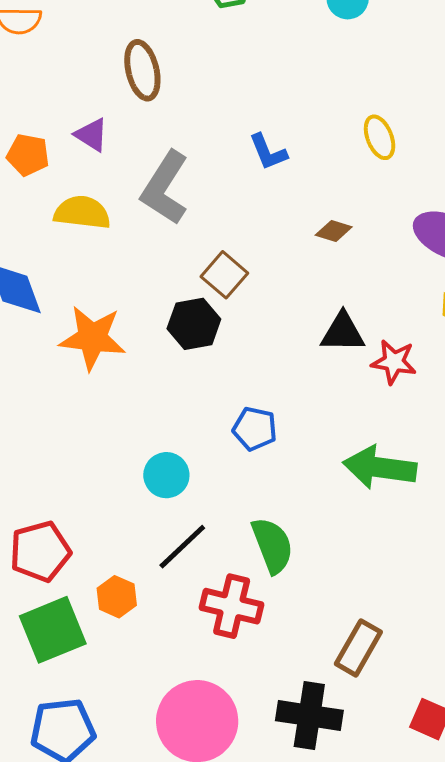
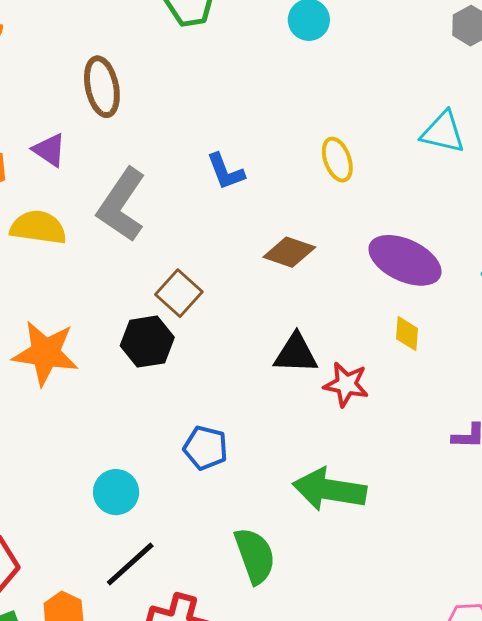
brown diamond: (334, 231) -> (289, 252), size x1.4
green semicircle: (272, 545) -> (255, 556), moved

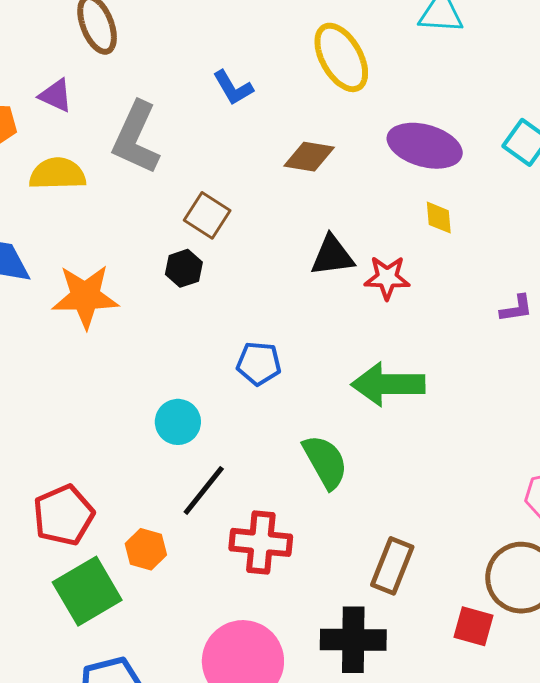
yellow ellipse: (337, 160) -> (341, 57), size x1.6
black hexagon: (147, 342) -> (184, 268), size x0.7

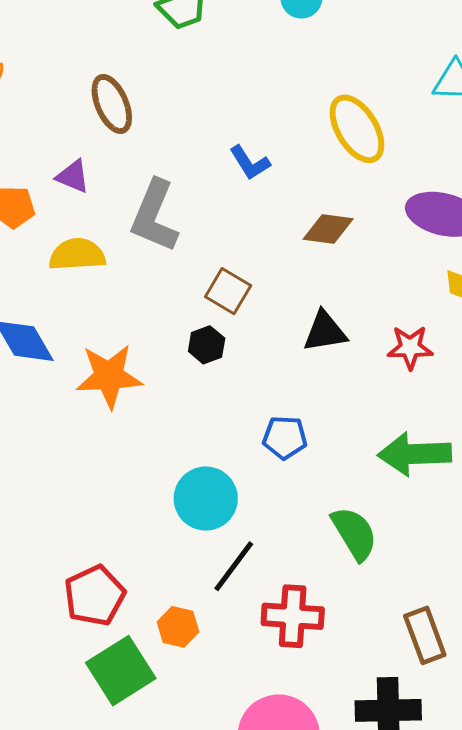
black triangle: (332, 256) -> (325, 332), moved
cyan circle: (178, 422) -> (206, 499), size x1.4
brown rectangle: (392, 566) -> (425, 635), turned -40

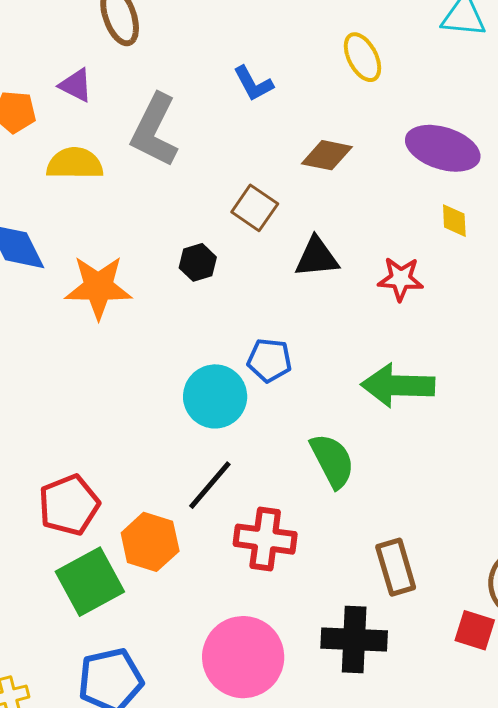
yellow ellipse: (357, 129) -> (362, 57), size x0.7
brown square: (228, 291) -> (255, 208), moved
cyan circle: (206, 499) -> (215, 396), moved
orange hexagon: (178, 627) -> (150, 542), size x1.4

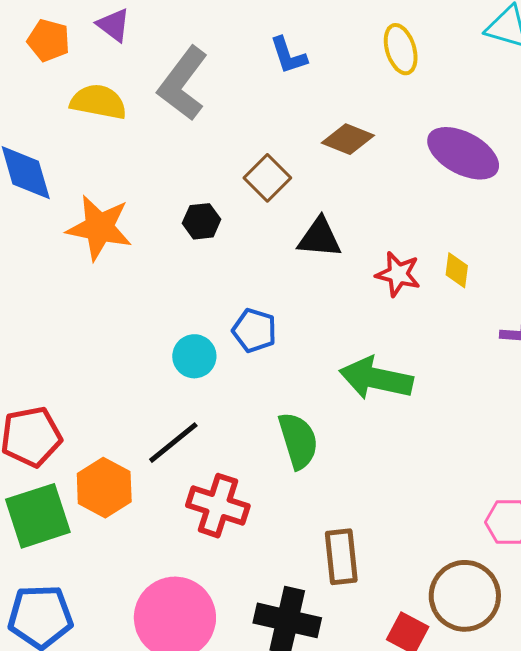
yellow diamond: (454, 221) -> (457, 270), moved
cyan circle: (215, 396) -> (194, 356), size x0.7

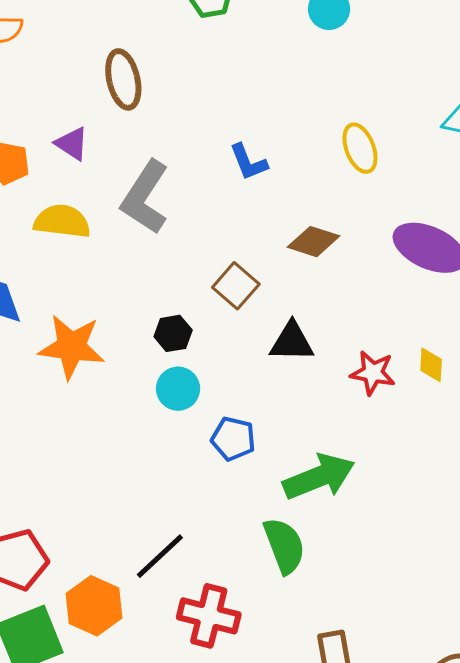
cyan circle: (194, 356) -> (178, 389), moved
green arrow: (376, 378) -> (319, 477), moved, turned 150

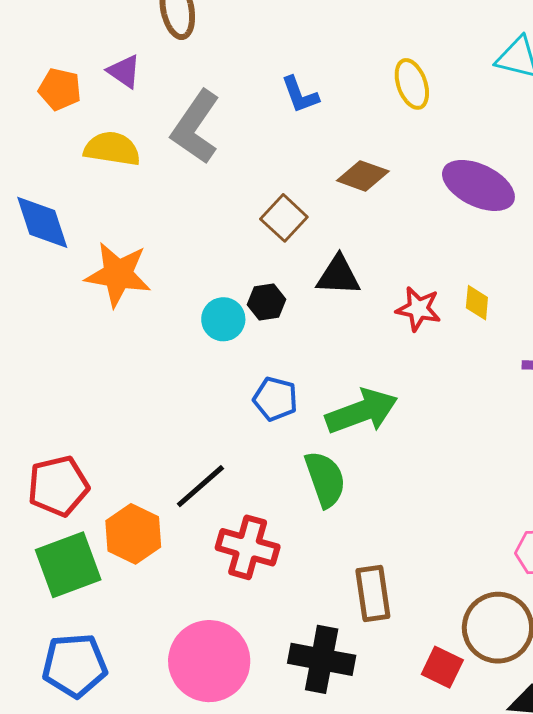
black hexagon: (173, 333) -> (266, 302), moved
blue pentagon: (233, 439) -> (275, 399), moved

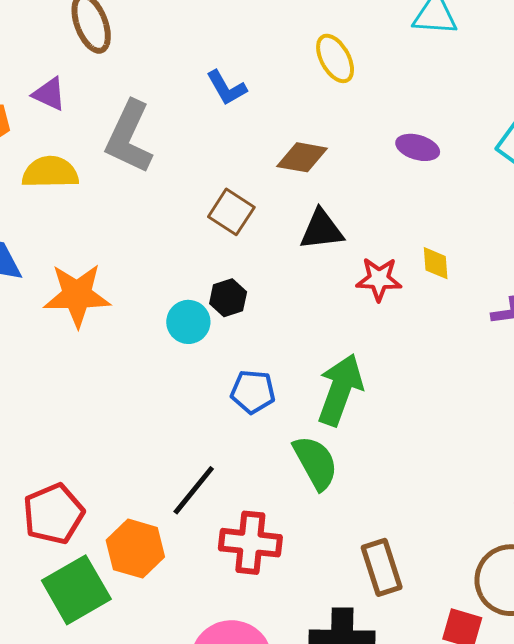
purple ellipse: (478, 185) -> (418, 147), size x0.6
black triangle: (338, 276) -> (322, 230), moved
green arrow: (362, 411) -> (340, 390), turned -40

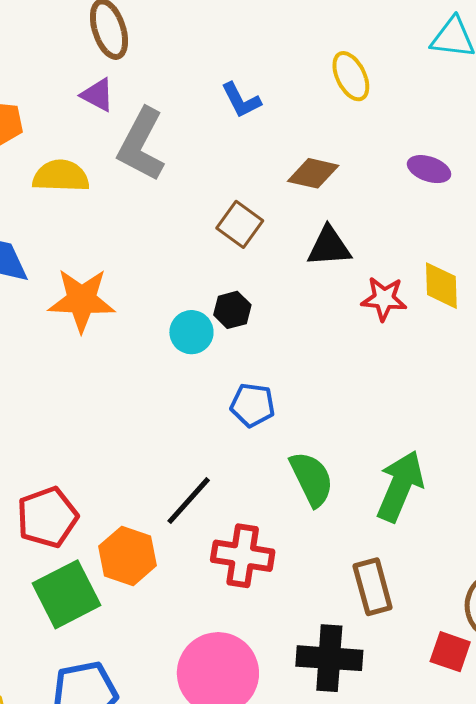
purple triangle: (49, 94) -> (98, 95), moved
yellow diamond: (436, 263) -> (441, 286), size x1.4
green arrow: (340, 390) -> (400, 486), moved

